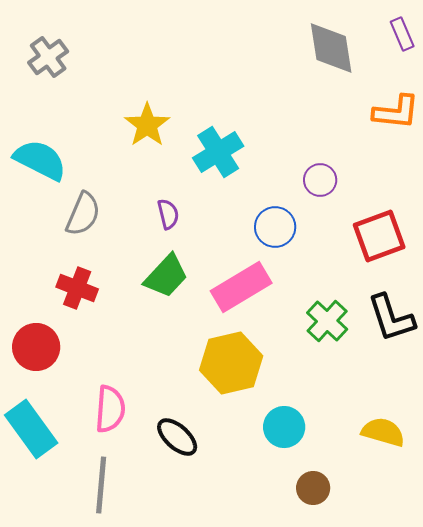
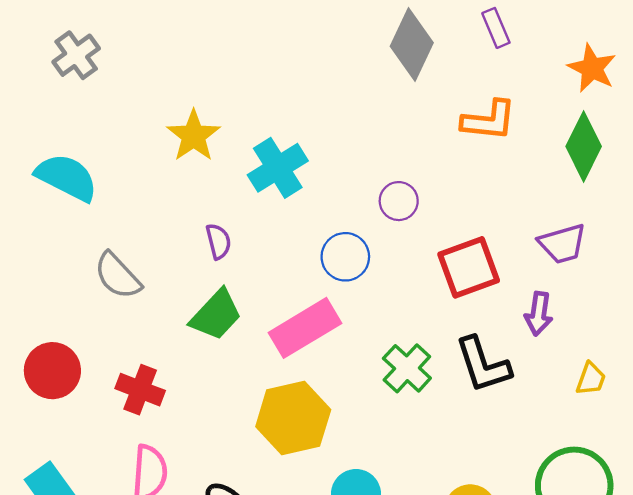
gray diamond: (331, 48) -> (412, 45), turned 34
gray semicircle: (83, 214) -> (118, 276), moved, turned 114
red cross: (77, 288) -> (140, 390), moved
red circle: (36, 347) -> (52, 371), moved

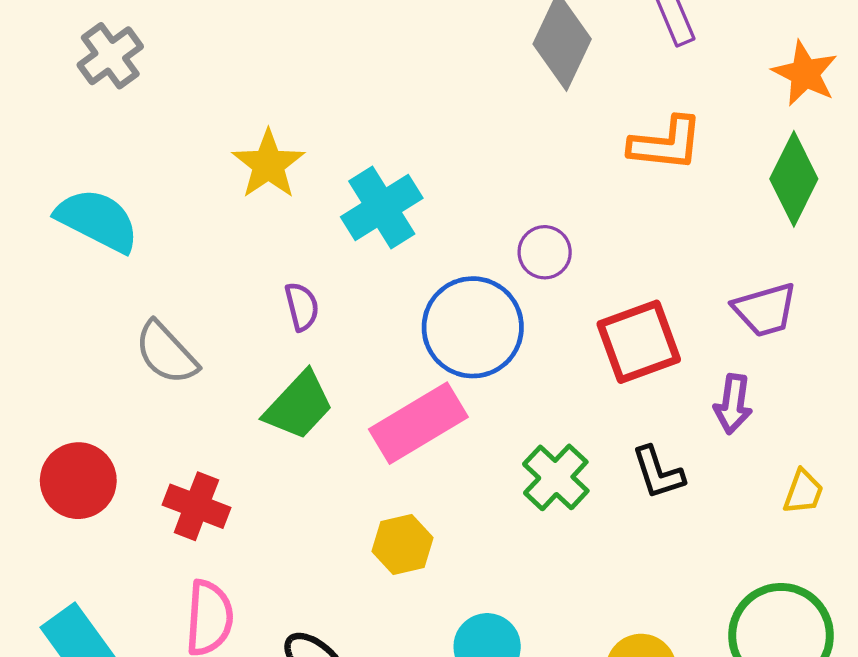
blue circle: (345, 257) -> (473, 327), size x1.5
black L-shape: (483, 365) -> (658, 473), size x0.7
yellow hexagon: (293, 418) -> (402, 545), size x0.6

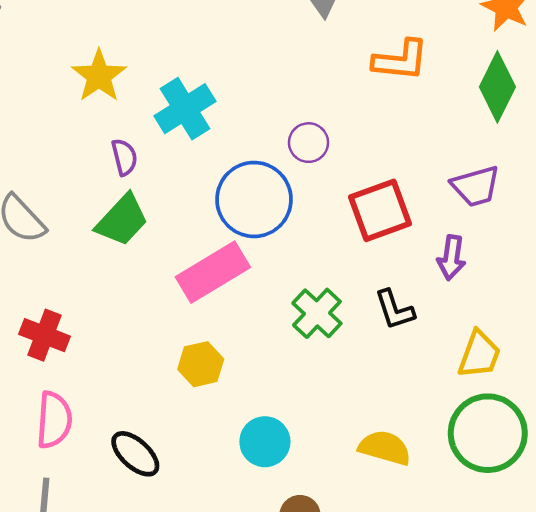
purple semicircle: (302, 307) -> (124, 157), moved
green trapezoid: (299, 406) -> (122, 220), moved
yellow trapezoid: (803, 492) -> (479, 355), moved, size x1.4

